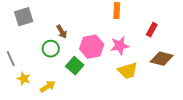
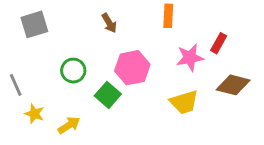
brown arrow: (62, 32) -> (109, 23), moved
pink star: (120, 46) -> (190, 58), moved

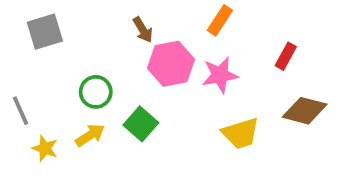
orange rectangle: (168, 16) -> (220, 20), turned 30
pink star: (190, 58) -> (220, 75), moved
pink hexagon: (132, 68) -> (171, 64), moved
yellow arrow: (69, 125) -> (90, 135), moved

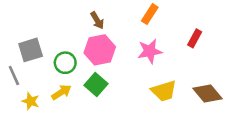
gray square: (45, 32) -> (31, 50), moved
pink hexagon: (171, 64) -> (100, 50), moved
brown diamond: (305, 111) -> (207, 93), moved, turned 36

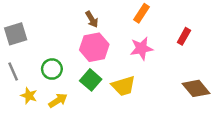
gray square: (31, 50) -> (16, 34), moved
green circle: (65, 63) -> (52, 69), moved
yellow trapezoid: (164, 91) -> (123, 86), moved
yellow arrow: (61, 92) -> (58, 100), moved

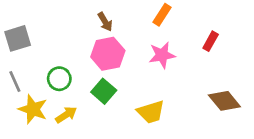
yellow trapezoid: (123, 86) -> (151, 112), moved
yellow star: (29, 96) -> (33, 109), size x1.5

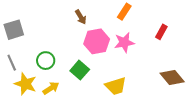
pink hexagon: (108, 54) -> (97, 41), moved

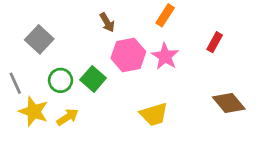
gray square: (14, 30) -> (39, 39), moved, turned -30
pink star: (124, 42) -> (165, 56), turned -30
green square: (80, 70) -> (93, 79), moved

